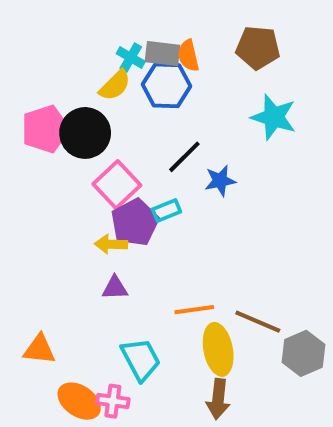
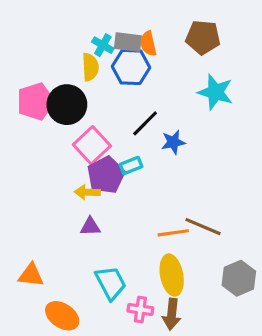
yellow semicircle: (115, 85) -> (90, 67), turned -48
orange line: (194, 310) -> (173, 233), moved
brown line: (258, 322) -> (203, 227), moved
pink cross: (113, 401) -> (140, 309), moved

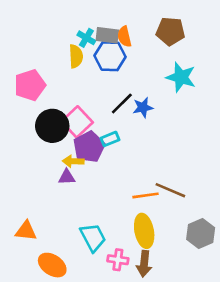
black circle: (67, 105) -> (52, 126), moved
blue star: (173, 142) -> (143, 107), moved
purple triangle: (90, 227) -> (67, 177), moved

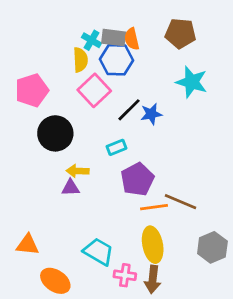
pink square: (77, 122) -> (94, 90), moved
purple pentagon: (89, 147) -> (137, 179), moved
cyan trapezoid: (93, 237) -> (98, 252), turned -32

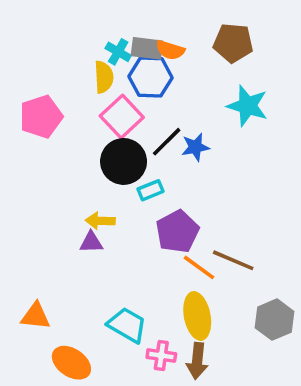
orange semicircle: (132, 39) -> (170, 50), turned -60
black circle: (55, 133) -> (124, 161), moved
orange line: (154, 207) -> (199, 267), turned 44

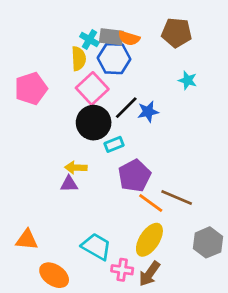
cyan star: (248, 106) -> (188, 80), size x0.6
yellow ellipse: (197, 316) -> (149, 240), turned 44
brown arrow: (197, 361) -> (149, 274), turned 30

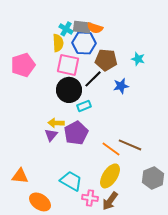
brown pentagon: (177, 33) -> (106, 60), moved
pink square: (92, 89) -> (68, 65), turned -35
blue star: (148, 112) -> (121, 86), moved
purple pentagon: (134, 176) -> (76, 133), moved
purple triangle: (69, 184) -> (51, 135), turned -48

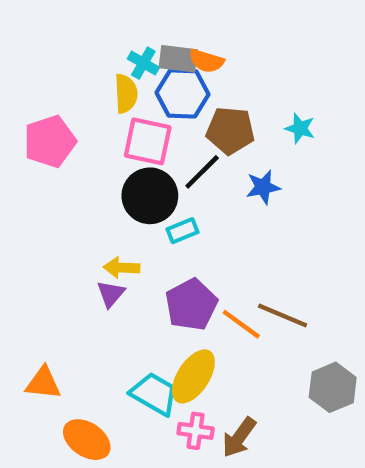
purple pentagon: (76, 133) -> (191, 305), moved
yellow ellipse: (110, 176) -> (193, 376), moved

